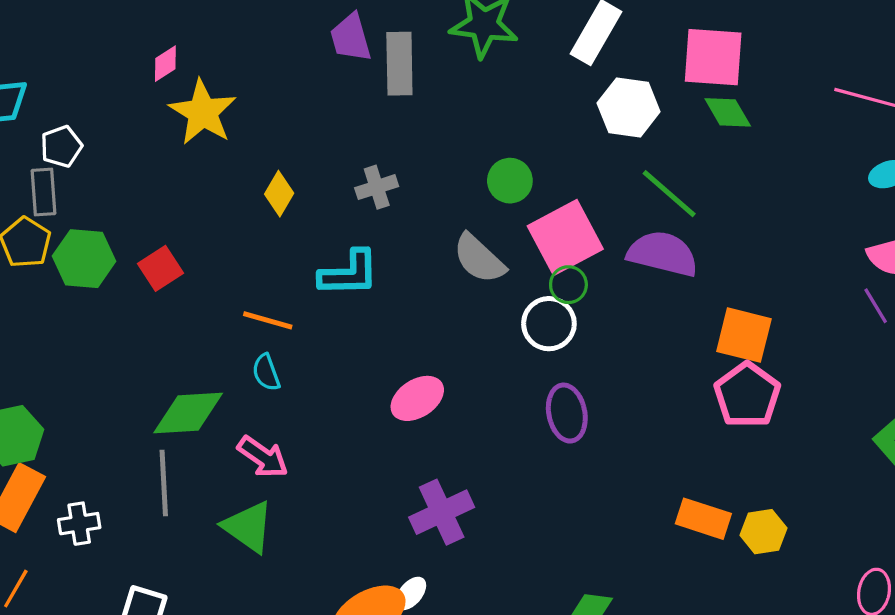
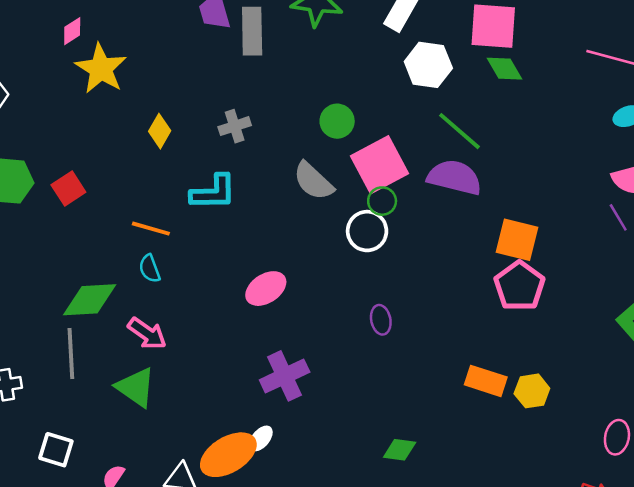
purple ellipse: (567, 413) -> (381, 320), moved, size x0.7

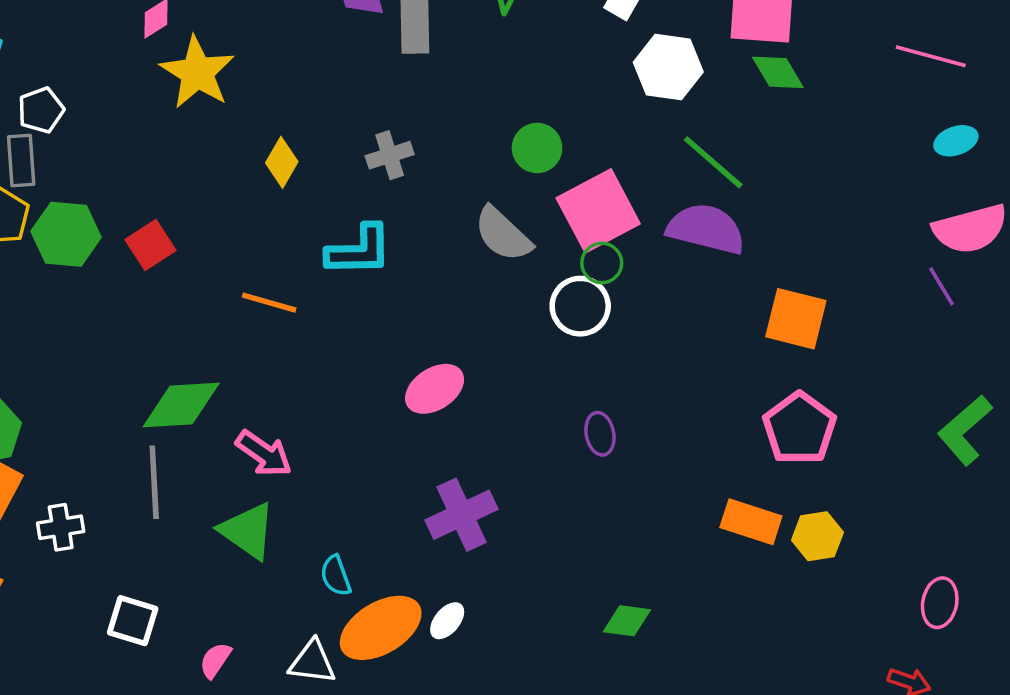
cyan semicircle: (150, 269) -> (336, 576), moved
pink pentagon: (519, 286) -> (799, 428), moved
white ellipse: (261, 438) -> (447, 621), moved

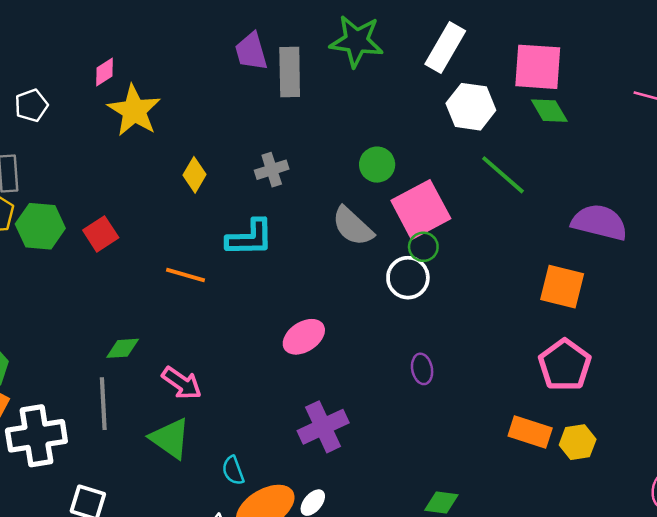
white pentagon: (41, 110) -> (31, 105), moved
purple semicircle: (706, 229) -> (599, 222), moved
green diamond: (181, 405) -> (123, 348), size x0.6
white cross: (61, 527) -> (36, 436), size x1.8

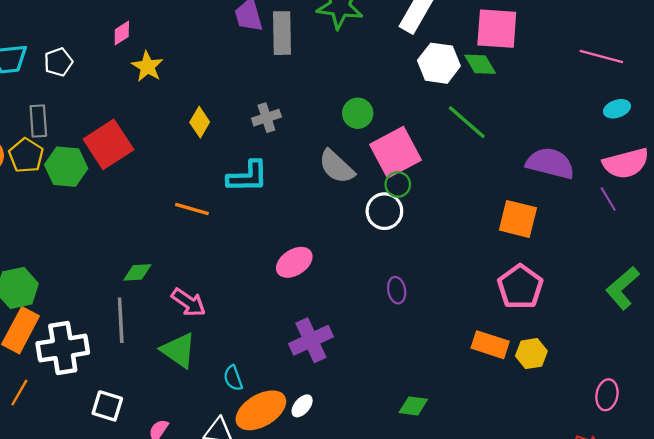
yellow star: (134, 111) -> (147, 66), size x0.7
green diamond: (549, 111) -> (480, 64), moved
red square: (101, 234) -> (108, 144), moved, size x1.6

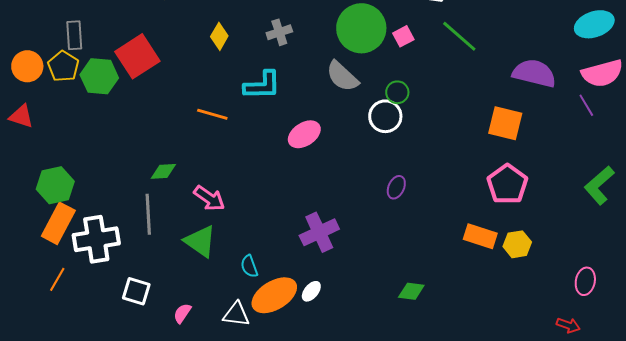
cyan ellipse: (617, 109) -> (594, 24), size x1.6
green circle: (358, 113) -> (361, 28), size x1.8
pink square: (396, 152) -> (403, 36), moved, size x0.5
pink ellipse: (294, 262) -> (304, 134), moved
purple ellipse: (397, 290) -> (396, 187), turned 35

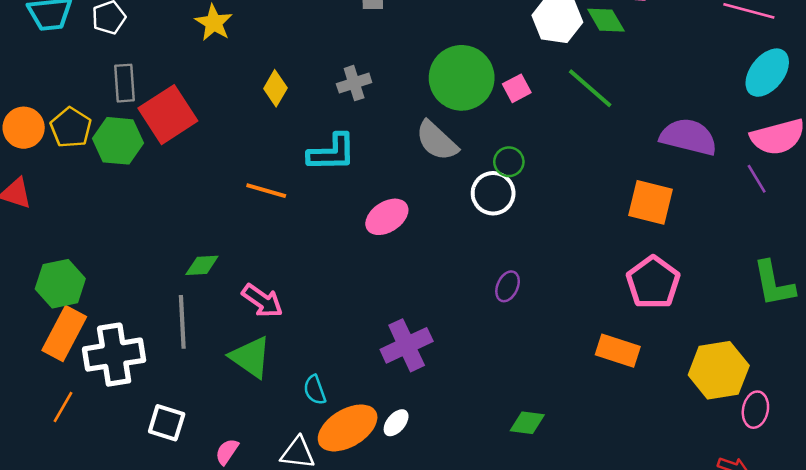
cyan ellipse: (594, 24) -> (767, 73), turned -33
gray rectangle: (74, 35) -> (125, 83), moved
green L-shape: (599, 185) -> (774, 284), turned -60
yellow hexagon: (517, 244) -> (719, 370), moved, size x1.6

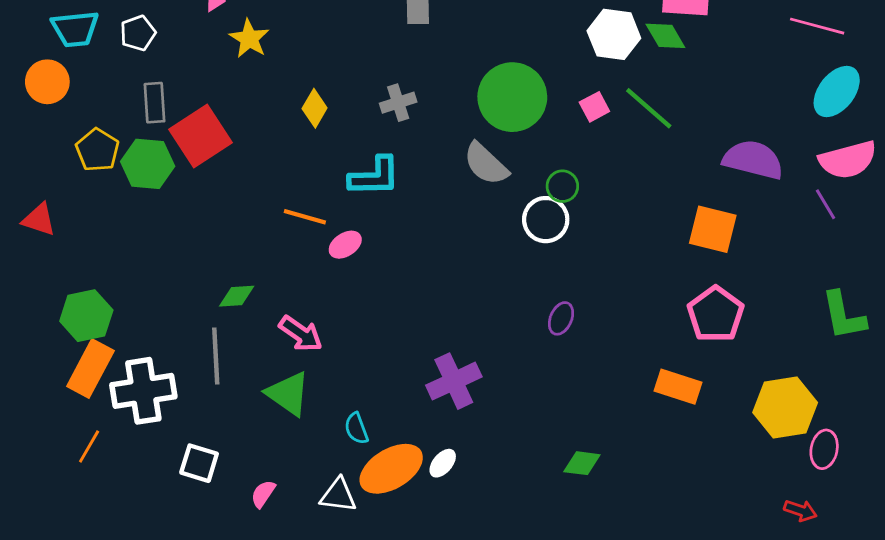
pink square: (517, 88) -> (594, 107), moved
orange circle: (24, 128) -> (47, 82), moved
pink ellipse: (387, 217) -> (345, 245), moved, size x0.7

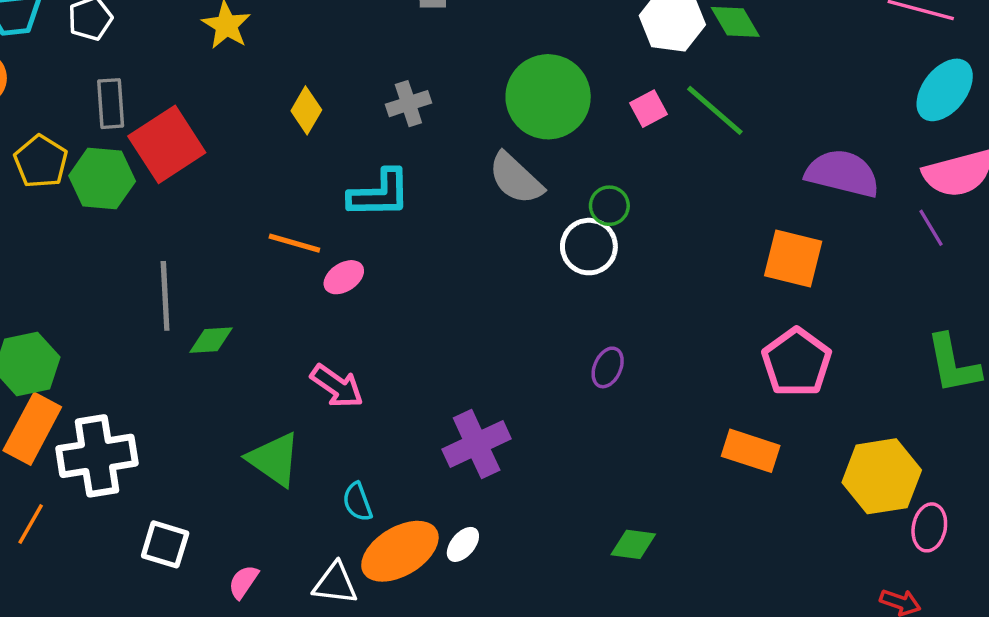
pink arrow: (301, 334) -> (337, 386), moved
gray line: (216, 356) -> (165, 296), moved

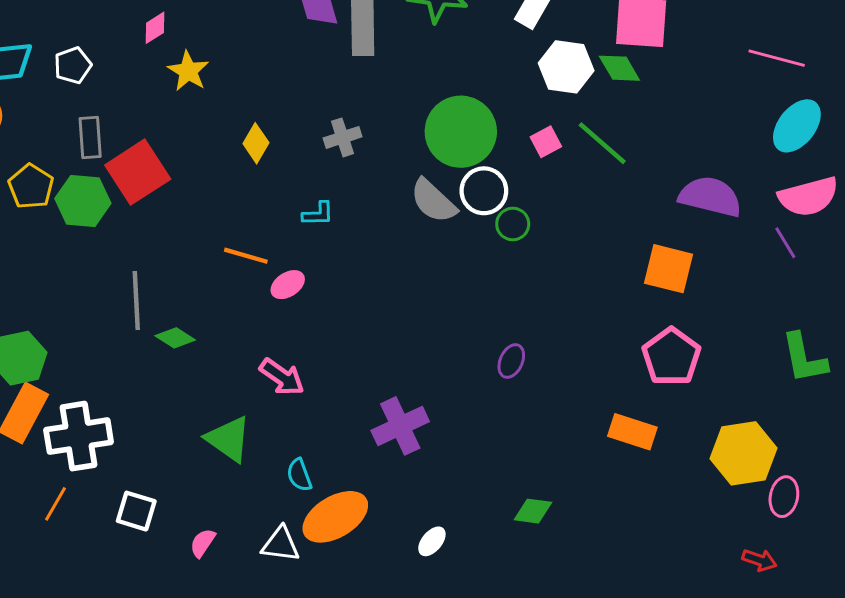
cyan L-shape: (380, 194) -> (318, 214), size x0.6
white circle: (589, 247) -> (484, 191), moved
green diamond: (211, 340) -> (175, 338), turned 36
orange line: (31, 524) -> (55, 504), moved
white ellipse: (463, 544) -> (432, 541), moved

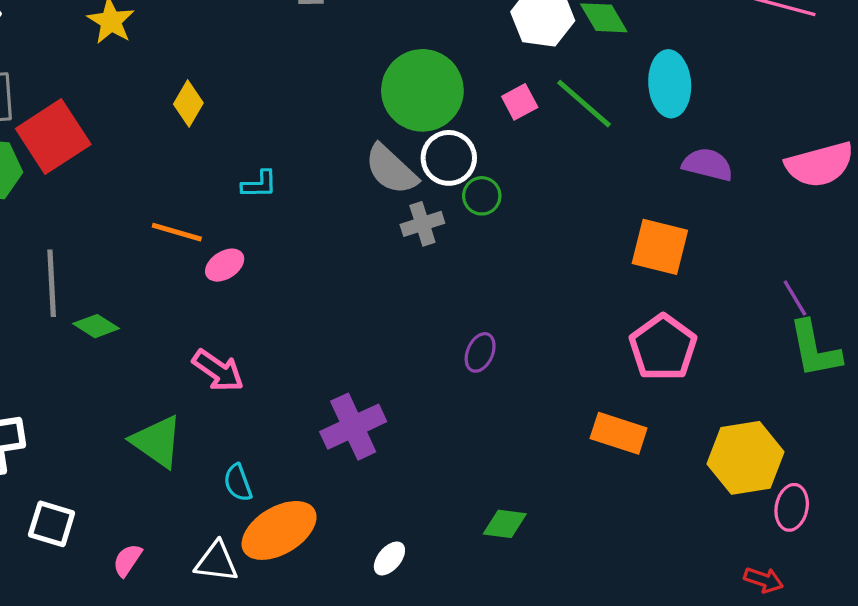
cyan ellipse: (797, 126) -> (670, 84), moved, turned -42
gray cross: (343, 137) -> (422, 224), moved
purple semicircle: (710, 197) -> (708, 165), size x0.7
purple line: (785, 243) -> (795, 298), moved

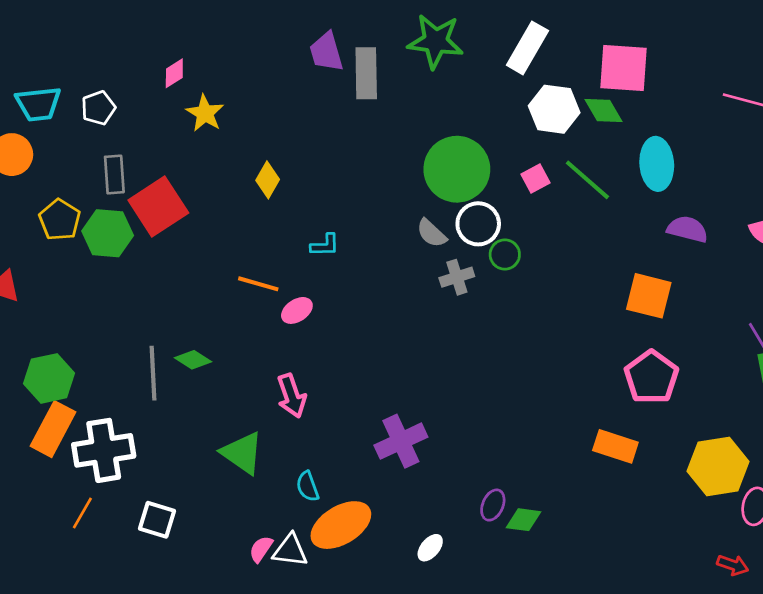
gray semicircle: (391, 169) -> (432, 233), size x0.7
gray line: (52, 283) -> (153, 373), moved
purple ellipse: (480, 352) -> (493, 505), moved
pink arrow: (218, 371) -> (292, 396), turned 36
pink semicircle: (127, 560) -> (261, 549), moved

